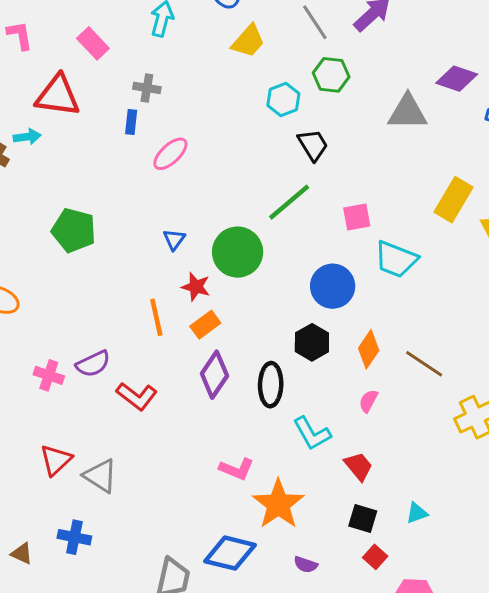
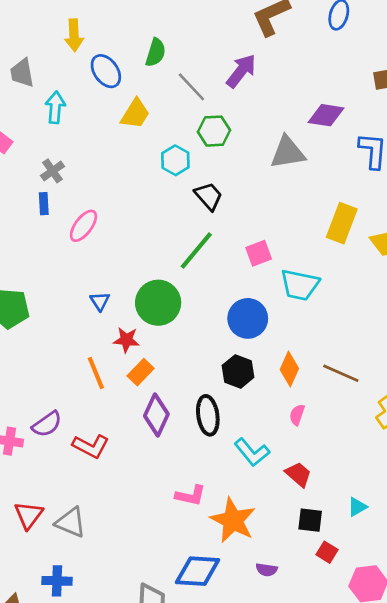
gray cross: (147, 88) -> (53, 171), turned -35

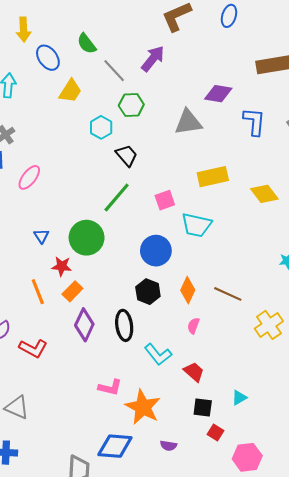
green semicircle: (156, 52) -> (87, 44), turned 125
yellow rectangle: (342, 223) -> (213, 177), moved, turned 56

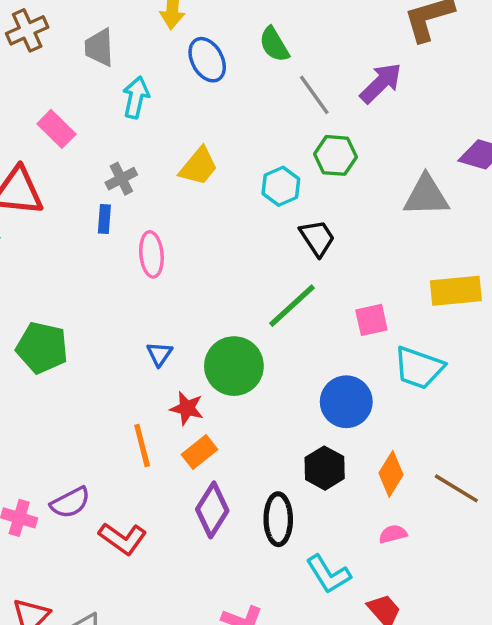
yellow trapezoid: (70, 91) -> (199, 166), moved
pink ellipse: (29, 177) -> (151, 254), turned -50
pink semicircle: (193, 326) -> (393, 534), turned 49

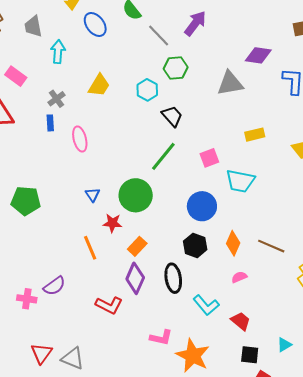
yellow rectangle: (456, 291) -> (255, 135), size x0.7
orange rectangle: (199, 452) -> (137, 246), moved
red L-shape: (123, 538) -> (109, 305), moved

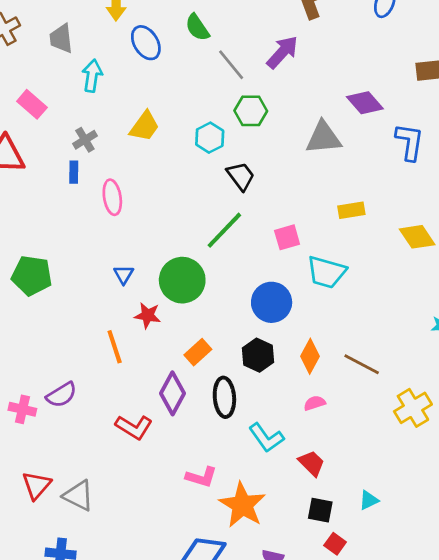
purple diamond: (258, 55) -> (365, 103), turned 36
orange rectangle: (137, 246) -> (198, 352), moved

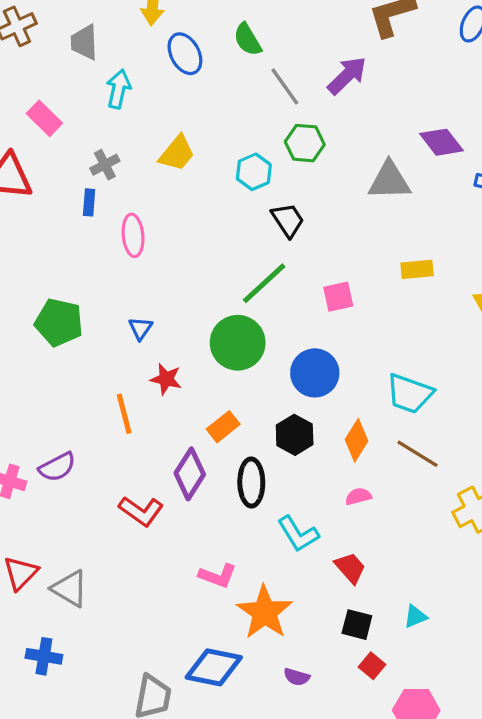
cyan trapezoid: (326, 272) -> (410, 394), moved
green pentagon: (32, 276) -> (59, 322), moved
green circle: (182, 280) -> (238, 343), moved

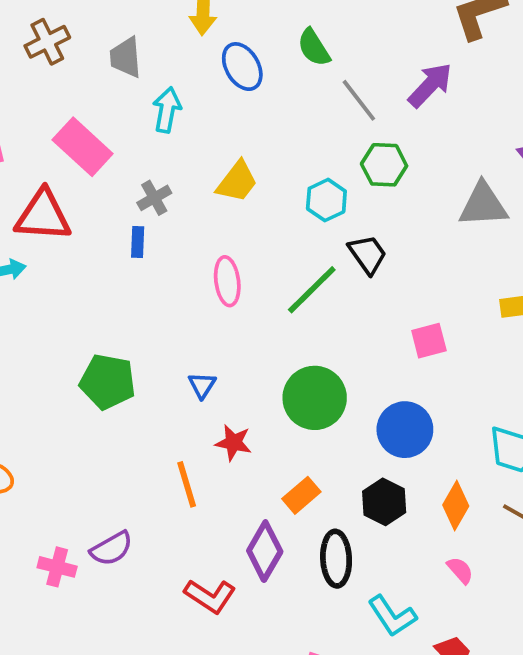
pink rectangle: (44, 118) -> (83, 147), size x1.4
pink ellipse: (133, 235) -> (227, 281), moved
green line: (264, 283) -> (312, 290), moved
pink semicircle: (358, 496) -> (460, 570), turned 65

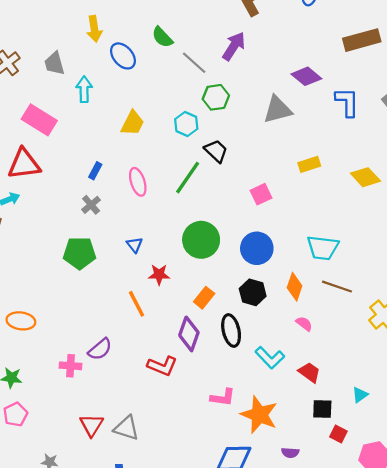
gray cross: (154, 198) -> (91, 205), moved
blue rectangle: (138, 242) -> (95, 171), moved, turned 36

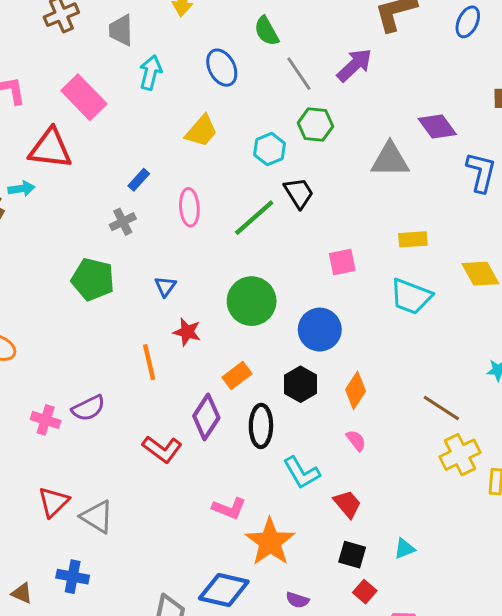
blue ellipse: (123, 56) -> (222, 68), moved
cyan trapezoid: (323, 248) -> (411, 296), moved
brown line: (337, 287) -> (441, 408), moved

